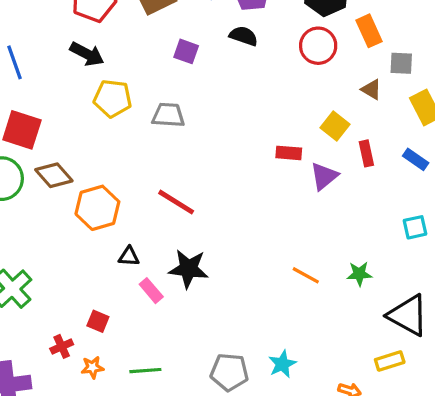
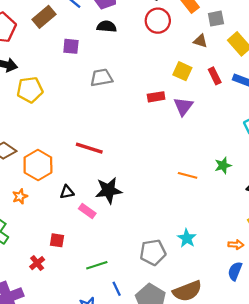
gray trapezoid: (168, 115) -> (101, 78), moved
red rectangle: (366, 153) -> (215, 76), moved
orange star: (92, 367) -> (20, 196), moved

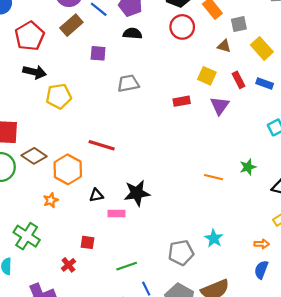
purple triangle: (183, 106) -> (220, 106), moved
red line: (89, 148) -> (102, 145), moved
pink rectangle: (87, 211) -> (117, 213), turned -35

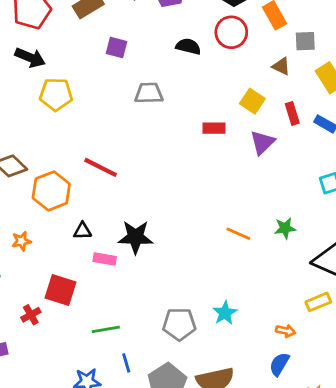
black semicircle: (132, 33) -> (188, 46), moved
orange star: (51, 200) -> (21, 241), moved
red square: (87, 242) -> (61, 290), size x1.6

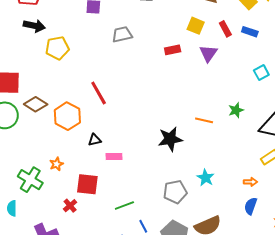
red line: (101, 167) -> (99, 93), turned 45
black star: (136, 237) -> (170, 139), moved
orange star: (21, 241) -> (56, 164), moved

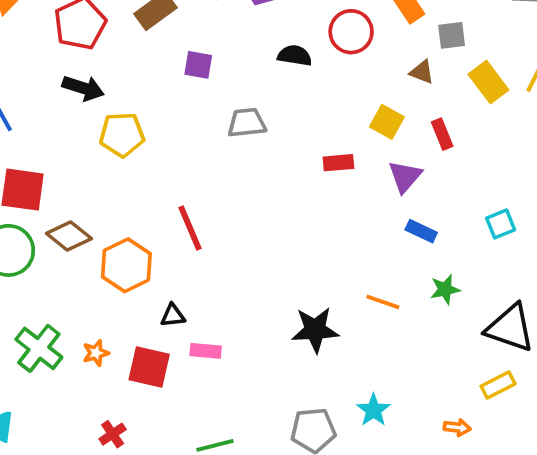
blue rectangle: (250, 32) -> (421, 231), moved
green cross: (30, 180) -> (39, 348), moved
red square: (87, 184) -> (149, 367), moved

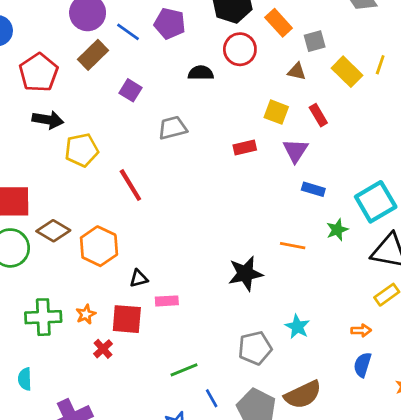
purple square: (198, 65) -> (131, 90), turned 30
cyan square: (501, 224) -> (376, 202), moved, size x1.8
red line: (190, 228) -> (130, 185), moved
green cross: (39, 348) -> (43, 317), turned -32
red cross: (113, 434) -> (103, 349), moved

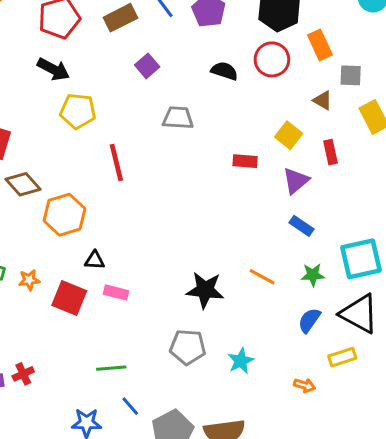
gray pentagon: (255, 348) -> (188, 347), moved
red cross: (103, 349) -> (23, 374), moved
blue semicircle: (362, 365) -> (309, 320), moved
blue line: (212, 398) -> (130, 406), turned -30

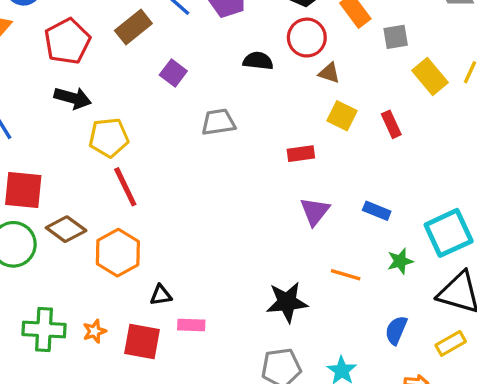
brown triangle: (323, 100) -> (329, 73), moved
red line: (116, 162) -> (125, 187), moved
purple triangle: (296, 181) -> (315, 211), moved
blue semicircle: (309, 320) -> (396, 330), moved

